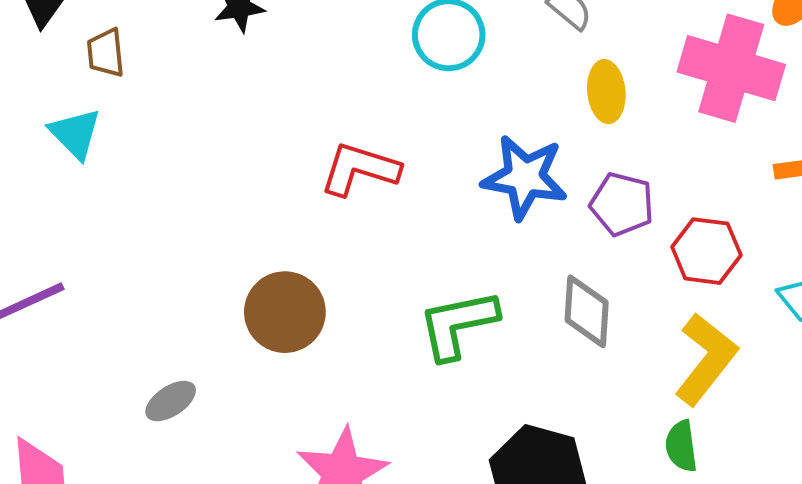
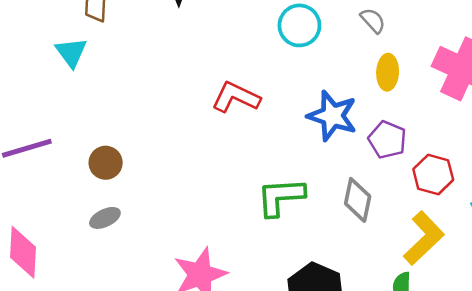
brown circle: (285, 312) -> (106, 163), moved, size x0.7

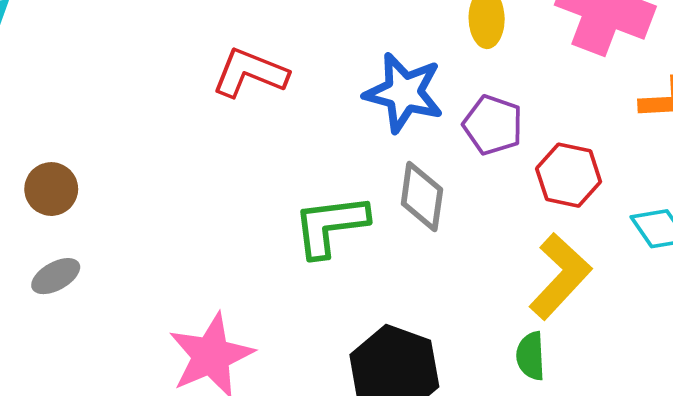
gray diamond: (358, 200) -> (422, 197), moved

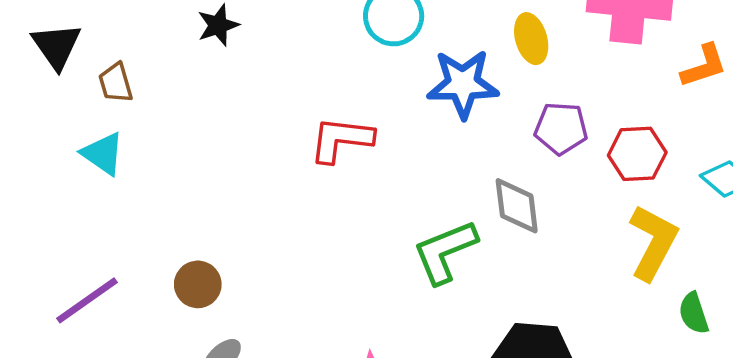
blue star: (404, 93) -> (463, 84), moved
green semicircle: (531, 356) -> (694, 313), moved

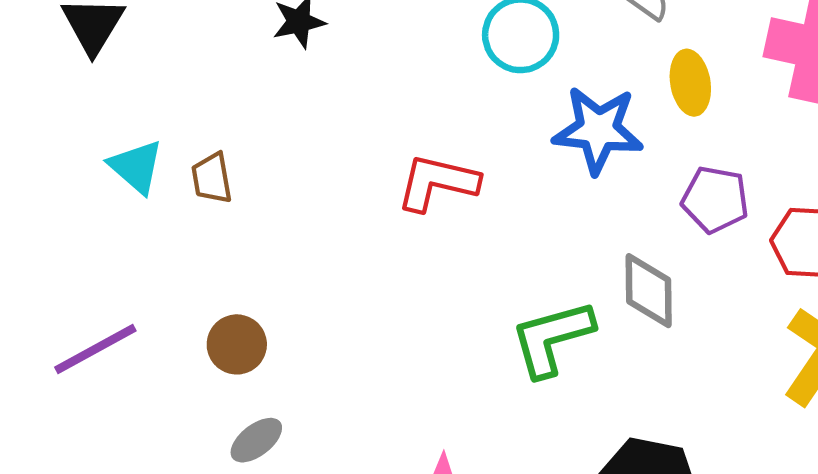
brown trapezoid: (116, 83) -> (212, 178), moved

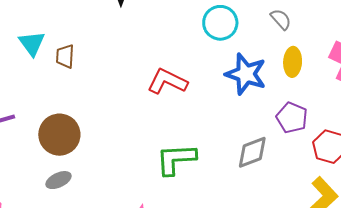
gray diamond: (649, 291) -> (252, 152), turned 57
green L-shape: (552, 338) -> (176, 159), moved
brown circle: (237, 344) -> (59, 135), size x1.5

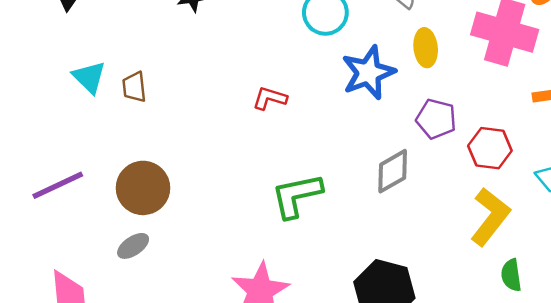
blue star: (246, 74) -> (368, 73), turned -30
red L-shape: (167, 81) -> (270, 98), size x0.7
gray ellipse: (59, 180) -> (133, 246), moved

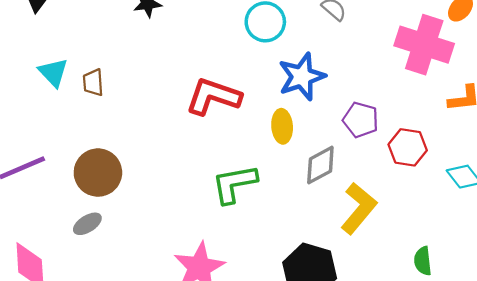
yellow ellipse: (426, 48) -> (282, 126), moved
red L-shape: (270, 98) -> (213, 96), size x1.8
yellow L-shape: (490, 217) -> (359, 208), moved

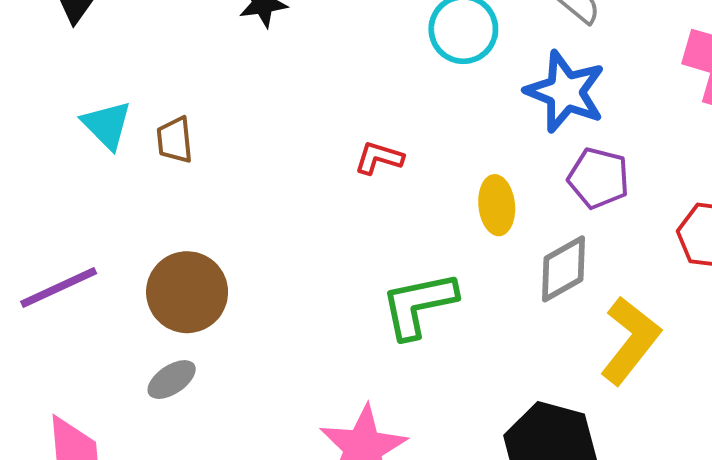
blue star: (302, 77) -> (565, 92), moved, turned -30
red L-shape: (213, 96) -> (379, 158), size x0.5
purple pentagon: (361, 120) -> (599, 178), moved

